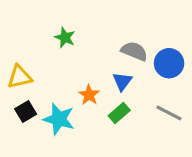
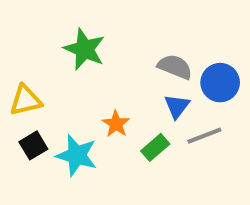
green star: (65, 38) -> (84, 49), size x1.5
blue triangle: (122, 81) -> (177, 106), moved
gray line: (169, 113) -> (204, 136), moved, turned -48

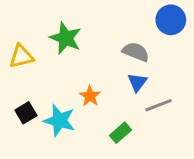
blue circle: (220, 83) -> (171, 20), moved
yellow triangle: (26, 100) -> (21, 56), moved
green rectangle: (155, 147) -> (120, 133), moved

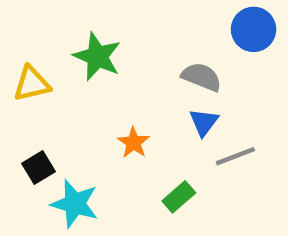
cyan star: (59, 120) -> (75, 204), moved

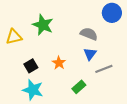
black square: (38, 167) -> (31, 66), moved

